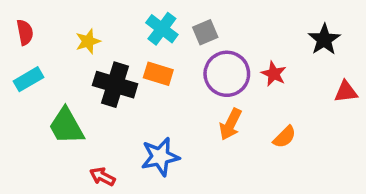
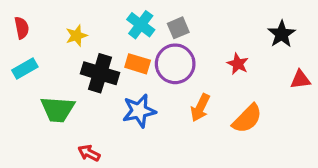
purple circle: (227, 74) -> (175, 64), moved
green trapezoid: (66, 126) -> (58, 109), turned -57
orange semicircle: (285, 137) -> (247, 119), size x1.5
blue star: (160, 157) -> (139, 111), moved

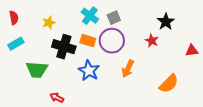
black star: (282, 34) -> (166, 22), moved
blue star: (139, 111) -> (89, 71), turned -30
orange semicircle: (247, 119) -> (169, 84), moved

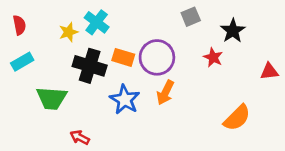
cyan cross: (90, 16) -> (97, 22), moved
gray square: (114, 18) -> (191, 17), moved
orange arrow: (128, 69) -> (165, 93), moved

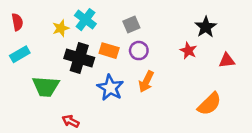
gray square: (191, 17) -> (131, 25), moved
purple circle: (157, 57) -> (139, 51), size x0.6
red triangle: (269, 71) -> (227, 60), moved

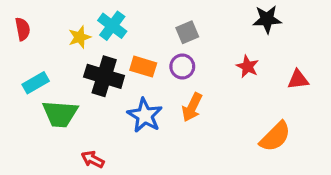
gray square: (131, 25) -> (187, 32), moved
black star: (206, 27) -> (267, 19), moved, turned 30
cyan rectangle: (20, 54) -> (36, 83), moved

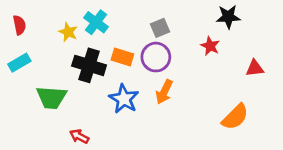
yellow star: (80, 37) -> (68, 32), turned -30
purple circle: (182, 67) -> (156, 57), size x1.4
red star: (247, 67) -> (210, 46), moved
cyan rectangle: (36, 83) -> (19, 63), moved

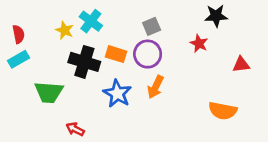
red semicircle: (19, 25) -> (18, 34), moved
orange semicircle: (235, 117) -> (223, 111), turned 56

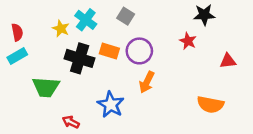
gray square: (152, 26) -> (126, 16), moved, turned -35
blue star: (117, 94) -> (111, 105), moved

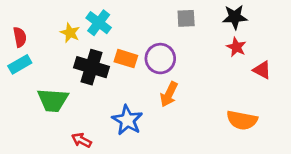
gray square: (126, 16) -> (186, 18), moved, turned -35
red star: (188, 41) -> (236, 47), moved
red triangle: (228, 61) -> (262, 70), turned 35

